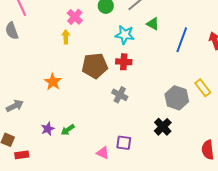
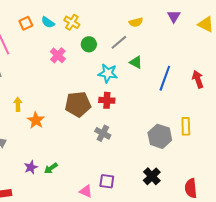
yellow arrow: (66, 37) -> (18, 104), moved
yellow rectangle: (203, 88) -> (186, 126), turned 36
black cross: (163, 127) -> (152, 176), moved

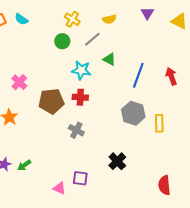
yellow cross: (72, 22) -> (72, 19), moved
pink cross: (58, 55) -> (19, 82), moved
gray hexagon: (160, 136) -> (133, 113), moved
black cross: (152, 176) -> (117, 161), moved

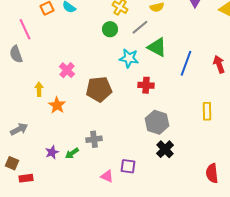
green triangle: (109, 59) -> (157, 47), size x1.5
red cross: (80, 97) -> (146, 85), moved
gray hexagon: (133, 113) -> (157, 122), moved
gray cross: (76, 130) -> (94, 139), moved, turned -35

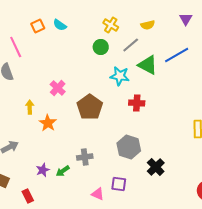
blue line: (186, 63) -> (177, 55), moved, turned 40
brown pentagon: (99, 89) -> (90, 107), turned -30
gray hexagon: (157, 122) -> (129, 147), moved
red rectangle: (26, 178) -> (28, 196), moved, turned 72

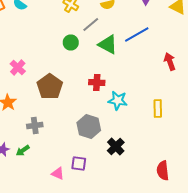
green circle: (101, 47) -> (71, 42), moved
cyan star: (120, 76) -> (118, 100), moved
gray cross: (85, 157) -> (35, 126), moved

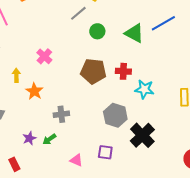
gray line: (91, 24) -> (78, 13), moved
brown pentagon: (50, 86) -> (93, 71), moved, turned -30
black cross: (116, 146) -> (142, 135), size x1.4
pink triangle: (58, 174) -> (76, 160), moved

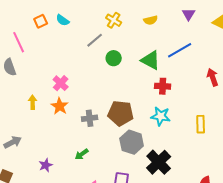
brown pentagon: (93, 71) -> (121, 113), moved
red cross: (123, 71) -> (163, 86), moved
orange star: (34, 91) -> (60, 106), moved
gray cross: (61, 114) -> (90, 118), moved
green arrow: (49, 139) -> (82, 154), moved

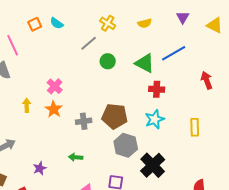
cyan star: (161, 116) -> (155, 119), turned -30
green arrow: (82, 154) -> (76, 157), turned 40

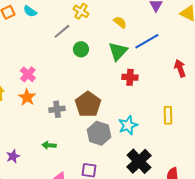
yellow semicircle: (145, 23) -> (120, 22), moved, turned -128
green triangle: (145, 63) -> (118, 51), turned 45
brown pentagon: (115, 116) -> (88, 104), turned 30
cyan star: (155, 119) -> (128, 125), moved
black cross: (153, 165) -> (139, 161), moved

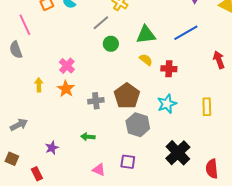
yellow semicircle: (120, 22) -> (146, 60), moved
green circle: (81, 49) -> (111, 44), moved
green triangle: (118, 51) -> (146, 35), moved, turned 40
cyan star: (128, 125) -> (167, 104), moved

